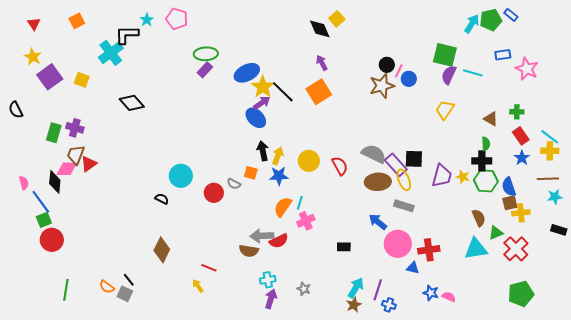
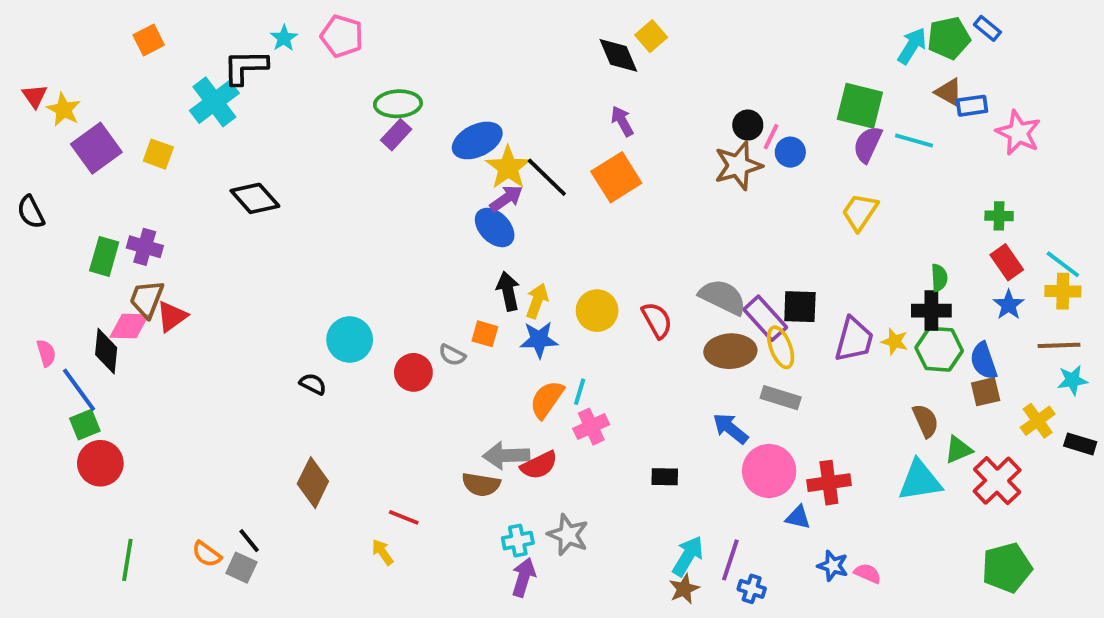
red triangle: (34, 24) -> (35, 96), moved
brown triangle: (491, 119) -> (949, 92), moved
yellow cross: (521, 213) -> (1038, 421), moved, turned -30
gray star: (304, 289) -> (568, 535), moved, size x1.5

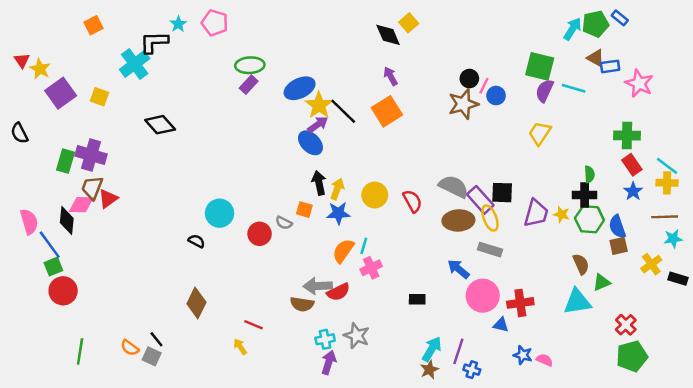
green cross: (999, 216) -> (627, 136), size x1.5
purple cross: (145, 247) -> (91, 155), size x1.4
pink semicircle: (46, 353) -> (29, 222), size x1.5
red cross: (997, 481) -> (626, 325), moved, size x0.7

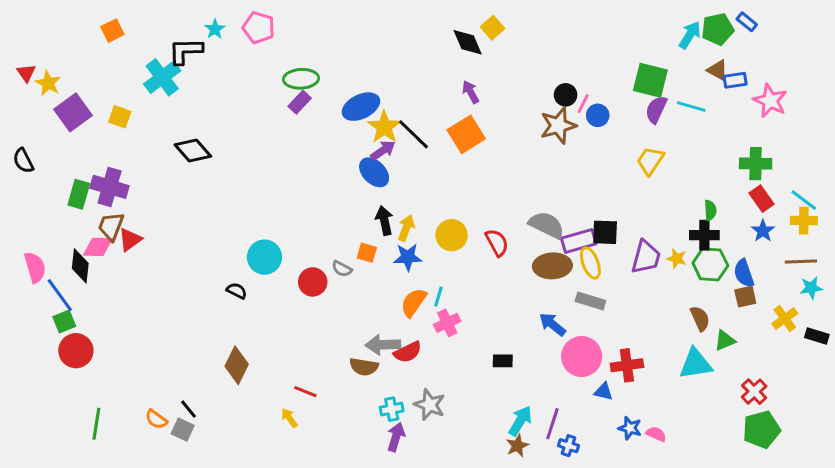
purple rectangle: (480, 200) -> (579, 241), turned -64

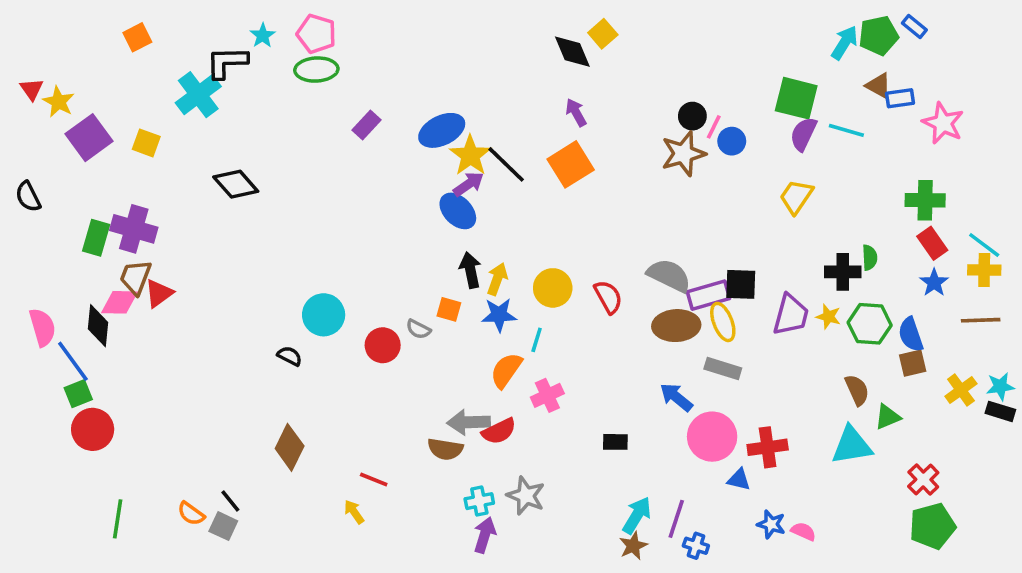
green ellipse: (301, 79) -> (316, 70), moved
black cross: (704, 235) -> (843, 272), moved
cyan star: (811, 288) -> (1000, 386), moved
cyan line: (438, 297) -> (537, 340), moved

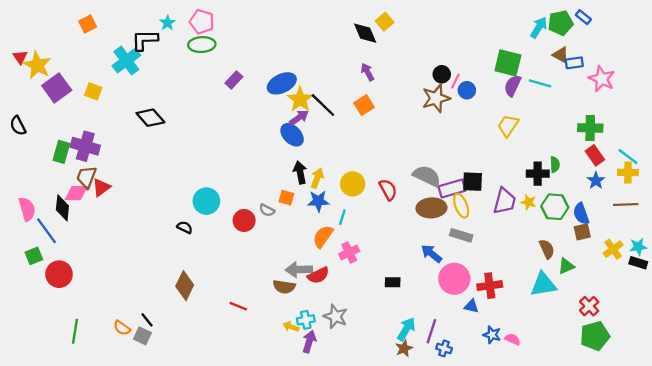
yellow star: (59, 102) -> (37, 65), size x1.4
orange square: (571, 164) -> (364, 105), size x0.7
green square: (78, 394) -> (34, 256), moved
yellow arrow: (354, 512) -> (291, 327), moved, turned -35

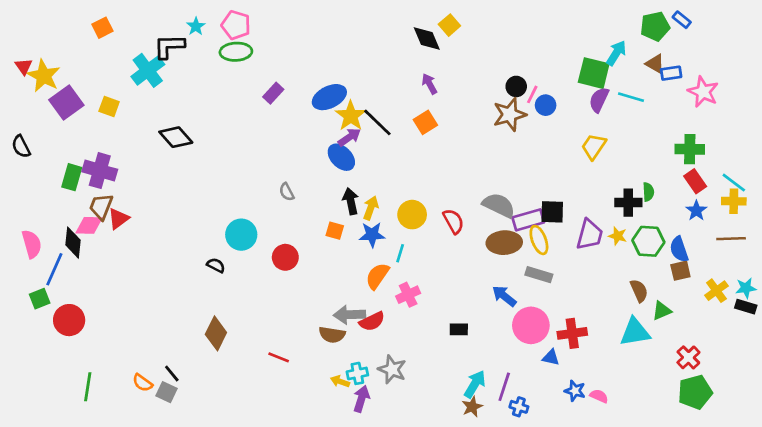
cyan arrow: (539, 27) -> (616, 53), moved
gray semicircle: (267, 210) -> (287, 192), moved, turned 35
blue line: (46, 231) -> (54, 269), turned 60

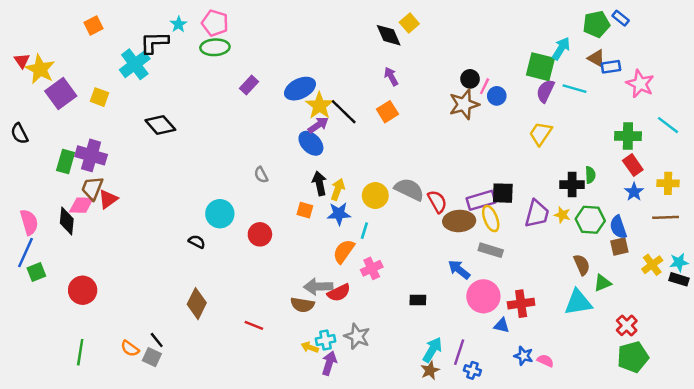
cyan line: (734, 183) -> (668, 125), moved
gray semicircle: (499, 205) -> (409, 189), moved
red semicircle: (453, 221) -> (437, 202), moved
blue line: (54, 269) -> (25, 253), moved
red circle: (69, 320) -> (83, 290), moved

